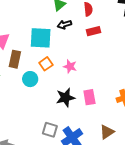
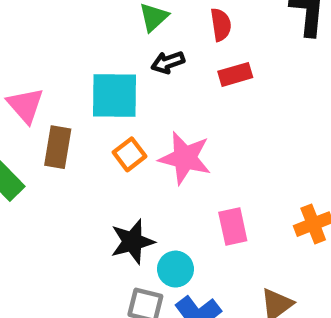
pink star: (70, 66) -> (185, 158), size x1.6
cyan circle: (30, 79) -> (175, 269), moved
black star: (65, 98) -> (132, 242), moved

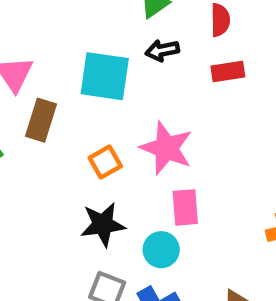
orange square: (130, 154) -> (105, 162), moved
pink rectangle: (233, 226) -> (185, 207), moved
cyan circle: (175, 269) -> (161, 250), moved

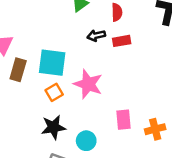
black arrow: (162, 50) -> (96, 36), moved
cyan square: (105, 76) -> (52, 63), moved
pink rectangle: (185, 207) -> (124, 120), moved

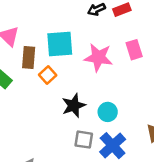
orange square: (54, 92) -> (48, 75), moved
pink rectangle: (124, 120) -> (134, 50), moved

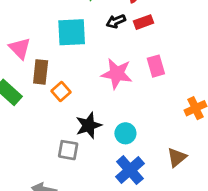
cyan square: (60, 44) -> (72, 32), moved
gray square: (84, 140) -> (68, 150), moved

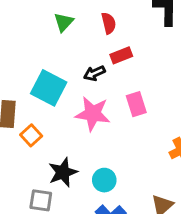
black arrow: (116, 21) -> (94, 73), moved
cyan square: (72, 32) -> (49, 88), moved, turned 32

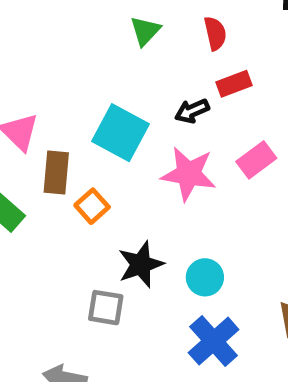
pink rectangle: (136, 104) -> (256, 160), turned 70

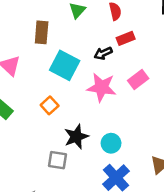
brown rectangle: (56, 173) -> (42, 32), moved

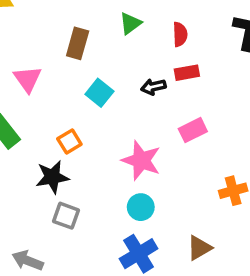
cyan square: (65, 65) -> (99, 93), size x0.7
pink star: (102, 87) -> (141, 160), moved
black star: (76, 137) -> (52, 177), moved

